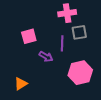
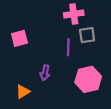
pink square: (29, 36) -> (19, 38), moved
purple arrow: (46, 57) -> (45, 73), moved, turned 72

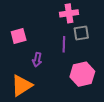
purple arrow: (45, 73) -> (37, 60), moved
orange triangle: (23, 92) -> (22, 85), size x1.6

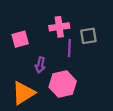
pink cross: (69, 13) -> (59, 27), moved
pink hexagon: (82, 74) -> (63, 84), moved

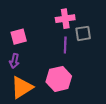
pink cross: (59, 27) -> (65, 19), moved
purple arrow: (40, 65) -> (14, 61), moved

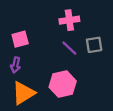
gray square: (83, 33) -> (94, 45), moved
purple line: (65, 45) -> (69, 48), turned -49

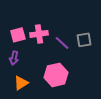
pink cross: (69, 20) -> (39, 34), moved
orange triangle: (23, 93) -> (21, 83), size x0.7

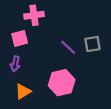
pink cross: (39, 34) -> (34, 15), moved

